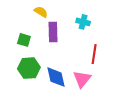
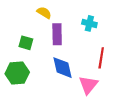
green hexagon: (29, 68) -> (17, 73), moved
blue diamond: (56, 77) -> (62, 68), moved

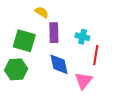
cyan cross: (89, 23) -> (82, 37), moved
green square: (26, 43) -> (24, 41), size x1.6

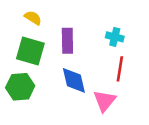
yellow semicircle: (42, 12) -> (33, 18), moved
cyan cross: (82, 37) -> (115, 37), moved

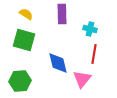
purple rectangle: (67, 41) -> (62, 14), moved
green hexagon: (20, 87) -> (20, 81), moved

